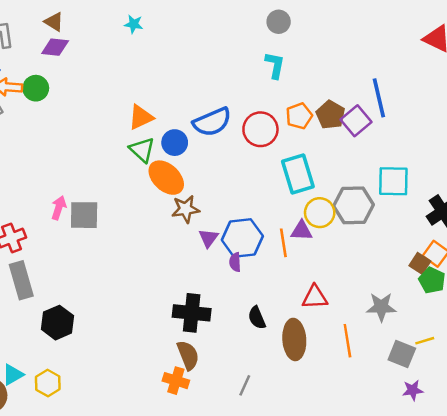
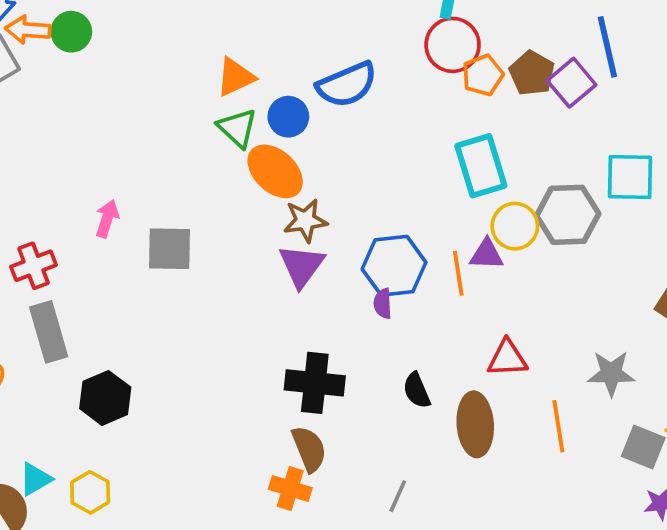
red circle: (260, 129) -> (453, 45), moved
gray square: (84, 215) -> (169, 249), moved
purple triangle: (209, 238) -> (302, 266), moved, size x1.5

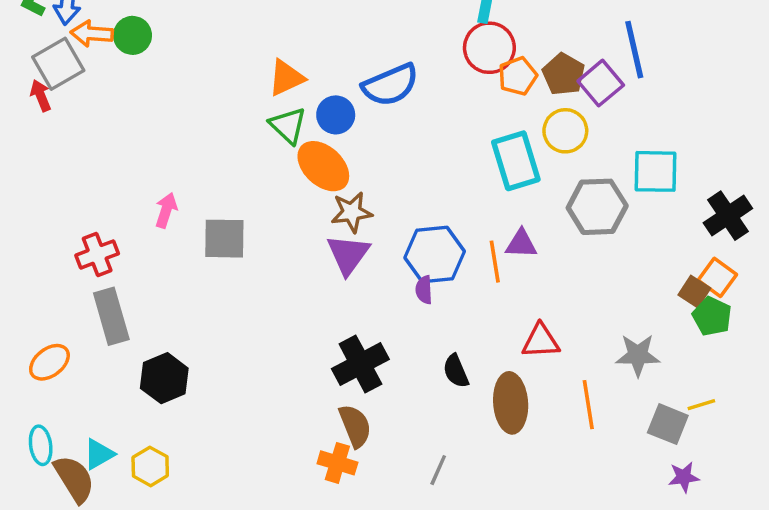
yellow circle: (515, 226) -> (565, 131), moved
black cross: (315, 383) -> (360, 364), turned -34

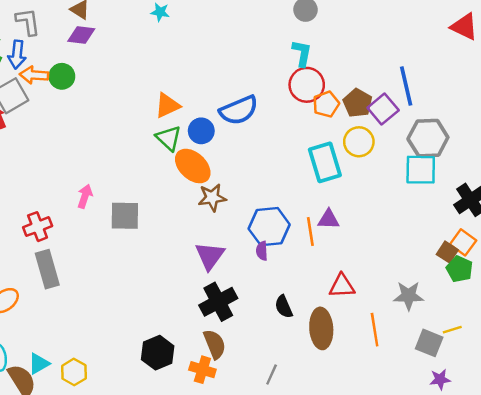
gray hexagon: (597, 207) -> (428, 138), moved
purple triangle: (348, 254) -> (210, 256), moved
black hexagon: (164, 378) -> (158, 353), moved

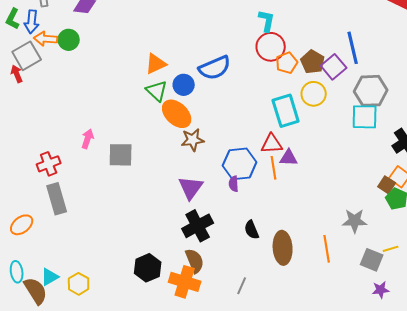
red triangle: (342, 286) -> (272, 144), moved
orange cross: (202, 370) -> (185, 282), size x1.4

